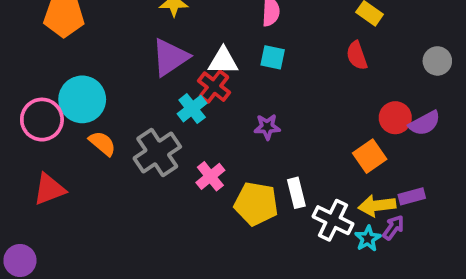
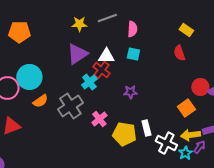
orange semicircle: (102, 143) -> (40, 101), turned 105

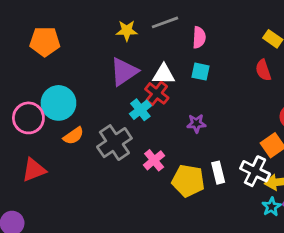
white cross: (166, 143) -> (255, 171), moved

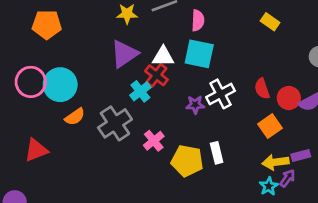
red semicircle: (263, 70) -> (262, 89), moved
cyan square: (200, 72) -> (199, 54), size x1.6
pink circle: (28, 118) -> (31, 82), moved
white cross: (255, 171) -> (221, 94), moved, turned 36

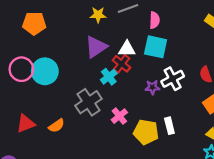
orange semicircle: (75, 117) -> (57, 126), moved

